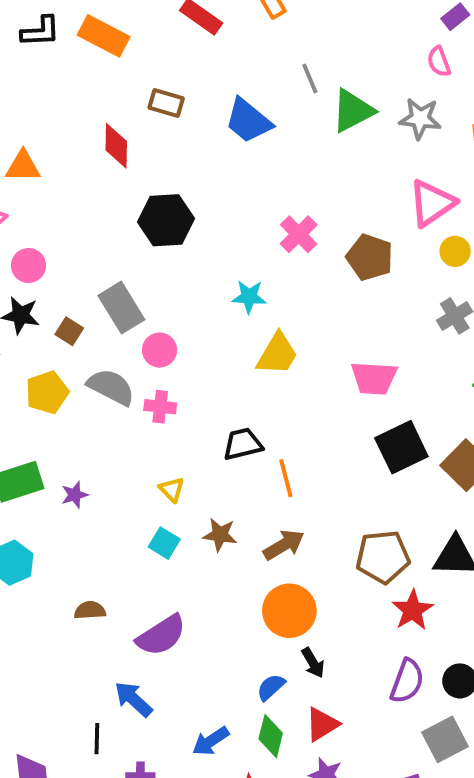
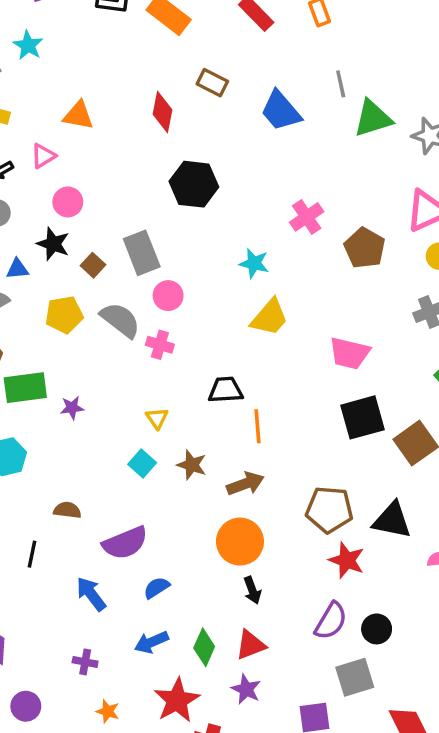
red star: (412, 610) -> (347, 560), turned -30
blue semicircle: (271, 687) -> (157, 588), moved
black line: (97, 739) -> (32, 554), moved

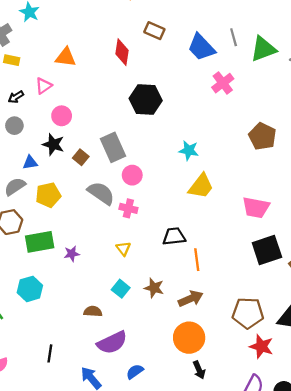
gray line: (341, 84) -> (234, 37), moved
pink cross: (307, 217) -> (223, 83), moved
yellow pentagon: (64, 315) -> (48, 195), moved
yellow triangle: (157, 418) -> (123, 249), moved
brown semicircle: (67, 510) -> (93, 311), moved

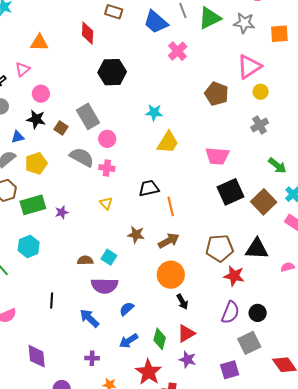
cyan square: (121, 289) -> (109, 257), moved
purple semicircle: (112, 343) -> (105, 286), turned 32

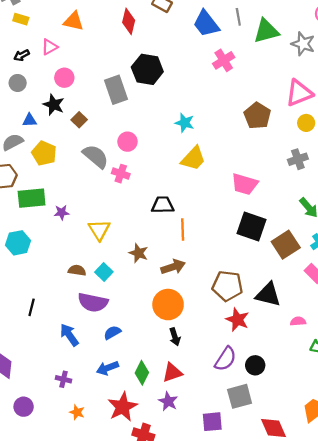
gray rectangle: (88, 116) -> (116, 90), moved
yellow pentagon: (36, 163) -> (44, 153), turned 30
black square: (231, 192) -> (252, 226), turned 32
yellow triangle: (106, 203) -> (99, 230), moved, size x1.5

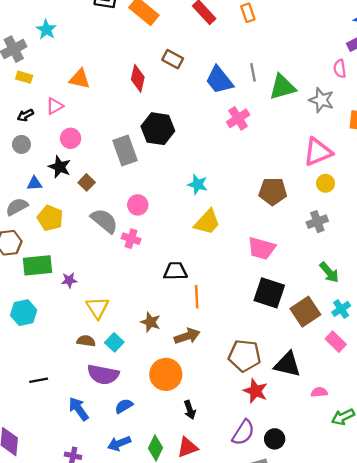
brown pentagon: (257, 116) -> (273, 191), moved, turned -30
yellow triangle: (99, 230) -> (97, 308), moved
orange circle: (168, 305) -> (166, 374), moved
black line: (32, 307) -> (39, 380), turned 66

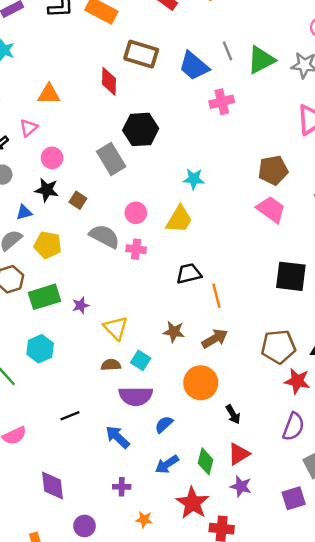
brown rectangle: (173, 59) -> (141, 54), size x1.5
pink cross: (238, 118) -> (222, 102), turned 30
yellow trapezoid: (207, 222) -> (179, 219), moved
pink trapezoid: (262, 248) -> (271, 209), moved, turned -148

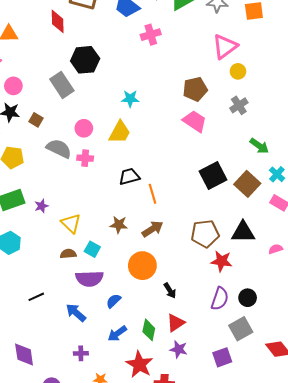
black square: (291, 276) -> (213, 175), turned -32

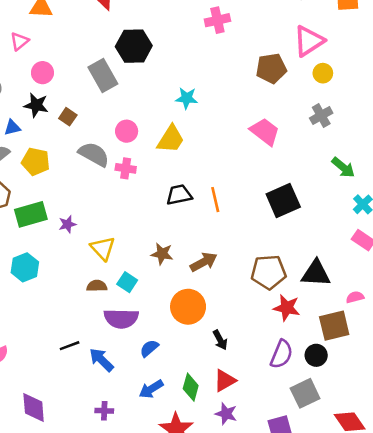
brown pentagon: (195, 89) -> (271, 68), moved
brown square: (247, 184) -> (334, 326), moved, turned 30
orange line: (152, 194) -> (215, 200), moved
black line: (36, 297) -> (70, 346), moved

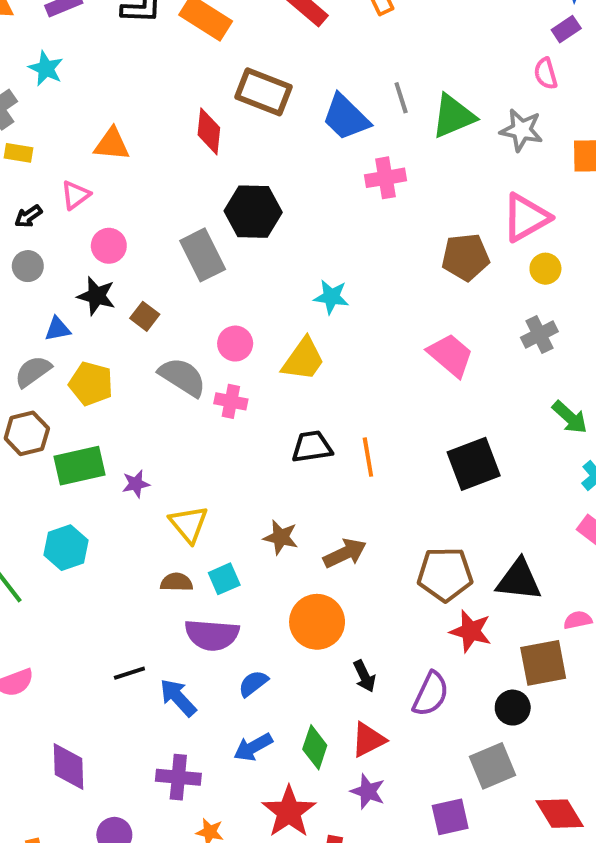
cyan square: (127, 282) -> (224, 579), turned 30
purple semicircle: (281, 354) -> (431, 694), moved
purple cross: (104, 411) -> (178, 777), size x1.5

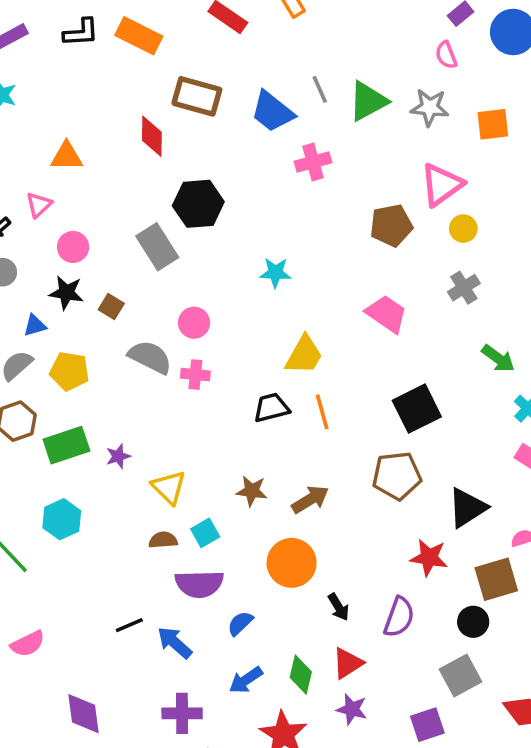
yellow trapezoid: (303, 359) -> (304, 355), moved
brown pentagon: (445, 574) -> (397, 476), moved
black triangle: (519, 580) -> (467, 508), turned -33

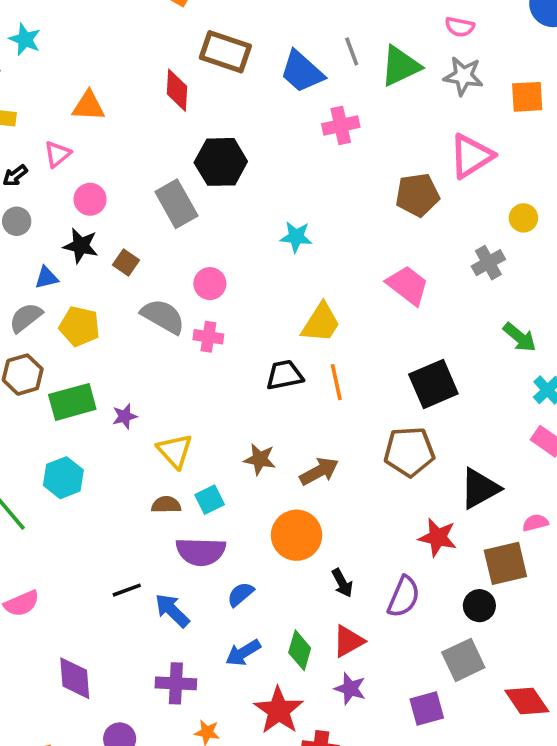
pink semicircle: (446, 55) -> (460, 27), moved, turned -60
yellow circle: (463, 229) -> (523, 218), moved

